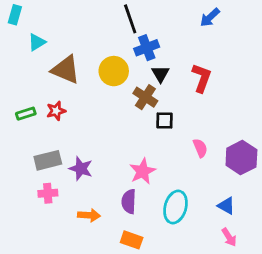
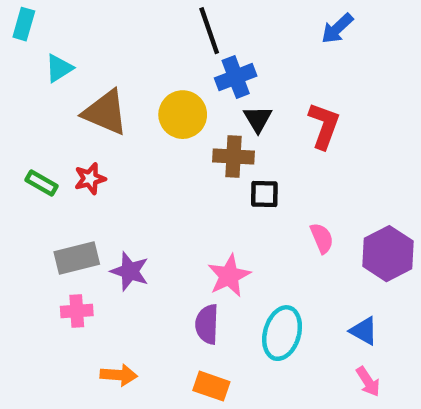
brown cross: (145, 97) -> (233, 156), turned -30
green rectangle: (26, 114) -> (41, 183), turned 48
orange arrow: (89, 215) -> (119, 375), moved

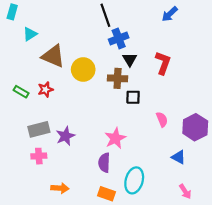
yellow circle: (183, 115) -> (83, 70), moved
purple star: (130, 271) -> (65, 136), turned 30
blue triangle: (364, 331) -> (179, 157), moved
cyan ellipse: (282, 333) -> (134, 180), moved

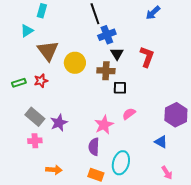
cyan rectangle: (12, 12) -> (42, 11), moved
brown triangle: (53, 56) -> (48, 51), turned 30
green rectangle: (21, 92) -> (19, 83), turned -48
pink semicircle: (162, 119) -> (129, 114), moved, turned -104
gray rectangle: (39, 129) -> (35, 117), turned 54

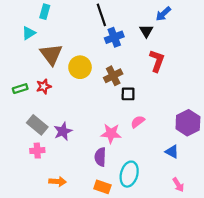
black triangle: (117, 54) -> (146, 31), moved
brown cross: (106, 71) -> (113, 76), turned -30
pink star: (104, 125) -> (111, 133), turned 30

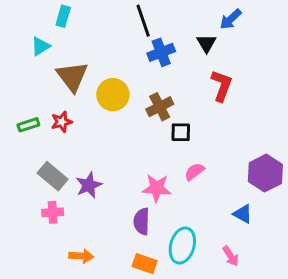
pink arrow: (178, 185) -> (231, 256), moved

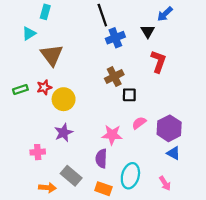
yellow circle: (113, 95) -> (64, 99), moved
purple hexagon: (265, 173) -> (169, 128), moved
gray rectangle: (53, 176) -> (71, 176), moved
orange arrow: (81, 256) -> (47, 188), moved

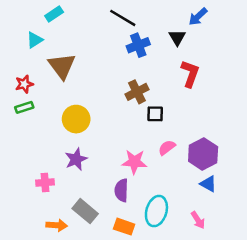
cyan rectangle: (45, 12) -> (54, 14), turned 40
black line: (102, 15) -> (123, 18), turned -40
red star: (44, 87) -> (24, 84), moved

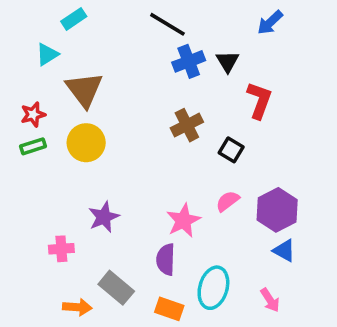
black triangle: (177, 37) -> (228, 61), moved
black square: (155, 114) -> (231, 150), moved, turned 30
yellow circle: (76, 119) -> (86, 143), moved
pink star: (134, 162) -> (183, 221), turned -30

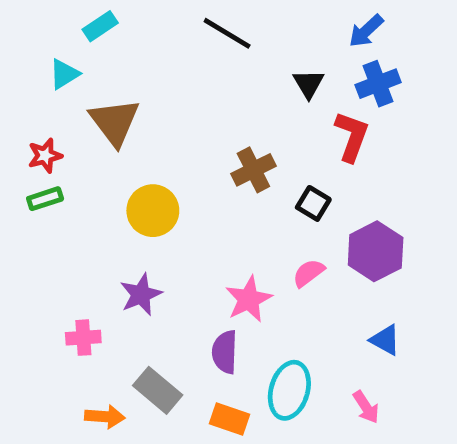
blue cross: (189, 61) -> (378, 84), moved
yellow circle: (86, 143) -> (153, 211), moved
purple hexagon: (277, 210) -> (376, 251), moved

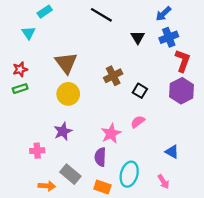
cyan triangle: (64, 74) -> (29, 33), turned -32
brown triangle: (114, 122) -> (66, 63), moved
red L-shape: (352, 136) -> (183, 61), moved
purple hexagon: (376, 251) -> (182, 91), moved

